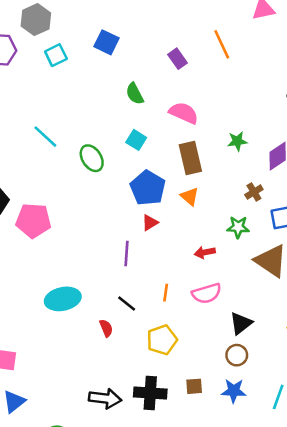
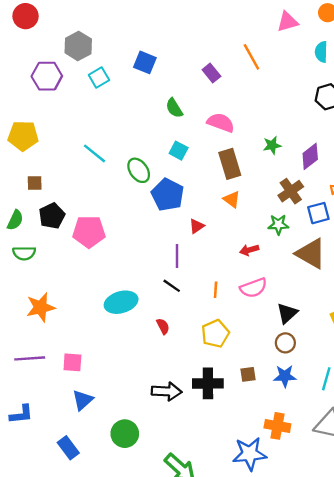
blue pentagon: (148, 188) -> (168, 195), moved
brown cross: (254, 192) -> (291, 191), size x1.5
black line: (127, 303) -> (172, 286), moved

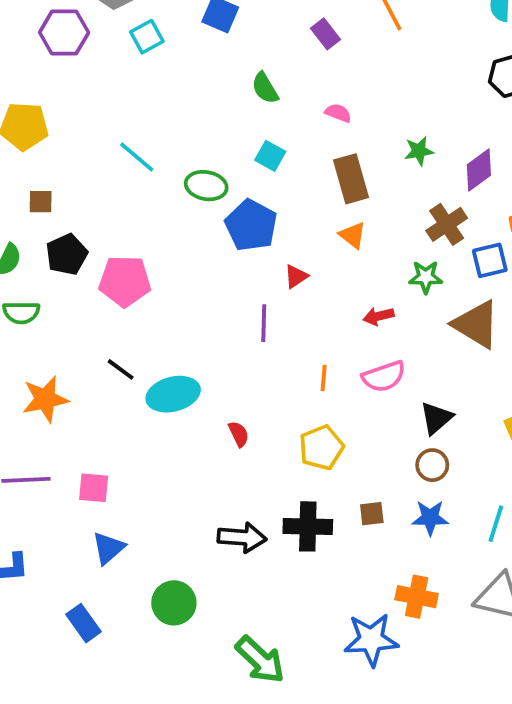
pink semicircle: (221, 123) -> (338, 113), size x0.6
green ellipse: (139, 170) -> (206, 186), turned -45
black line: (172, 286) -> (121, 369), moved

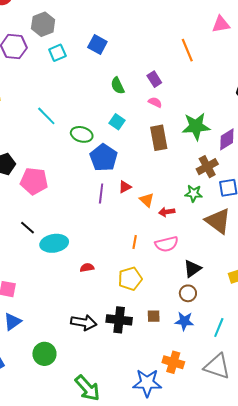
purple rectangle: (325, 34) -> (154, 79), moved
green star: (419, 151) -> (196, 126), size x1.8
orange triangle: (353, 235) -> (147, 200), moved
purple line: (264, 323) -> (101, 194), moved
red semicircle: (239, 434) -> (87, 268), turned -80

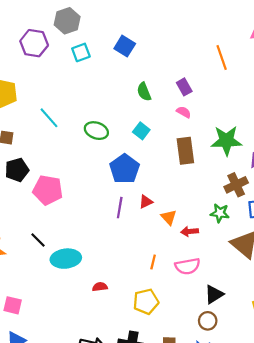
cyan line: (46, 116) -> (49, 118), moved
green ellipse: (82, 134) -> (96, 131), moved

